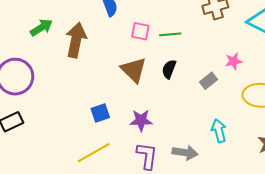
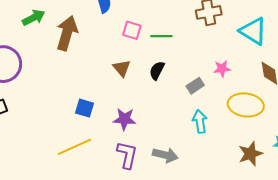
brown triangle: (134, 70) -> (122, 68), size x0.7
blue square: (100, 113) -> (85, 108), turned 30
cyan arrow: (219, 131) -> (200, 121), moved

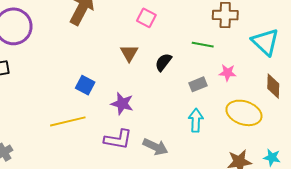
green line: (161, 36) -> (203, 45), moved
purple L-shape: (127, 155) -> (118, 139), turned 76

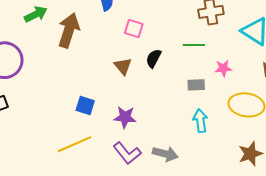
black semicircle: (163, 62) -> (154, 58), moved
gray rectangle: (198, 84) -> (196, 85), turned 30
purple L-shape: (118, 139) -> (127, 153), turned 52

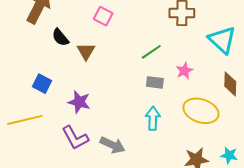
green line: (194, 45) -> (151, 52), moved, turned -45
black semicircle: (154, 58) -> (60, 37), moved, turned -78
pink star: (223, 68) -> (184, 71), turned -30

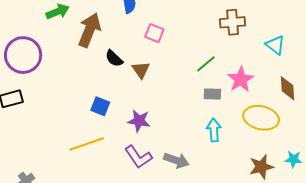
cyan triangle: (222, 40) -> (275, 45), size x0.7
pink star: (184, 71) -> (241, 79), size x1.5

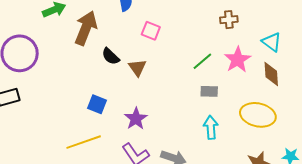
brown cross: (233, 22) -> (229, 20), size x0.7
pink star: (241, 79) -> (237, 60), moved
brown diamond: (288, 88) -> (271, 74), moved
purple star: (139, 121) -> (136, 119), turned 30

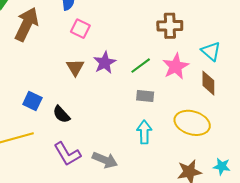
brown cross: (229, 20) -> (170, 26), size x1.4
pink square: (151, 31) -> (80, 29), moved
black semicircle: (111, 56) -> (61, 114), moved
purple star: (136, 119) -> (105, 63), moved

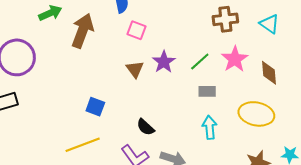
cyan triangle: (211, 51) -> (269, 24), moved
black semicircle: (61, 114) -> (145, 127), moved

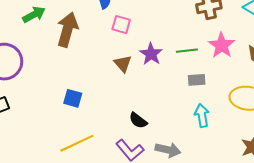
green line: (200, 62) -> (187, 51), turned 40
blue square: (95, 107) -> (73, 98), moved

